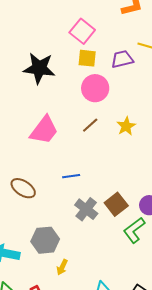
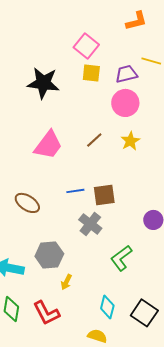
pink circle: (95, 88) -> (125, 103), moved
brown square: (116, 204) -> (104, 195), moved, turned 30
green L-shape: (134, 230) -> (121, 258), moved

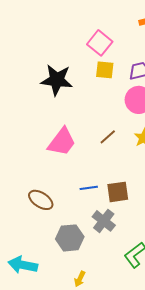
gray hexagon: (49, 255) -> (70, 238), moved

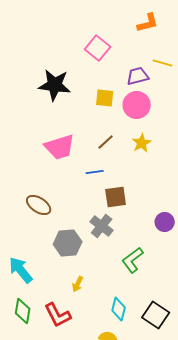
yellow square: (105, 70) -> (105, 98), moved
pink trapezoid: (62, 142) -> (60, 147), turned 36
blue line: (89, 188) -> (95, 172), moved
cyan arrow: (23, 265) -> (21, 270), turned 40

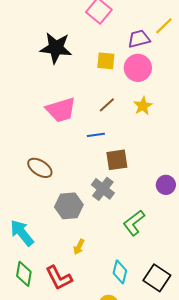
yellow line: (163, 63) -> (164, 26), turned -60

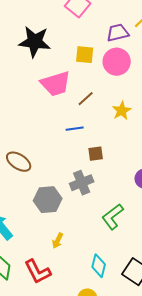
yellow star: (143, 106) -> (122, 111), moved
pink trapezoid: (61, 110) -> (56, 84), moved
brown square: (117, 160) -> (96, 154), size x0.7
gray cross: (103, 189) -> (82, 183), turned 30

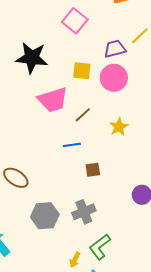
gray cross: (82, 183) -> (84, 212), moved
green L-shape: (113, 217) -> (100, 247), moved
yellow arrow: (58, 241) -> (75, 260), moved

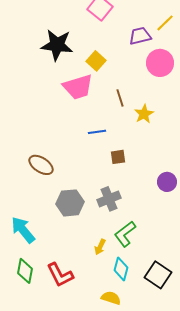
yellow square: (82, 71) -> (96, 61), moved, turned 36
pink circle: (114, 78) -> (160, 63), moved
brown line: (83, 115) -> (120, 98), moved, turned -66

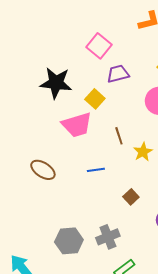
purple trapezoid: (140, 36) -> (118, 74), moved
brown square: (118, 157) -> (131, 197), moved, turned -35
brown ellipse: (41, 165) -> (43, 170), moved

